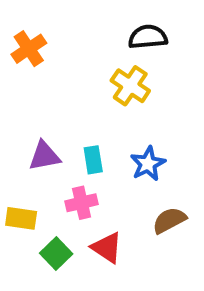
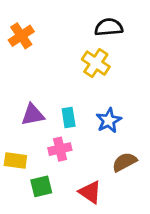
red triangle: (107, 248) -> (90, 192), moved
green square: (56, 253) -> (41, 186), turned 30

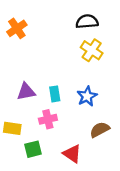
yellow cross: (96, 63) -> (92, 50), moved

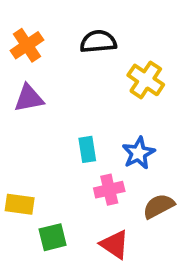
black semicircle: (87, 22) -> (98, 42), moved
purple triangle: (26, 92) -> (29, 98), moved
pink cross: (48, 119) -> (109, 190), moved

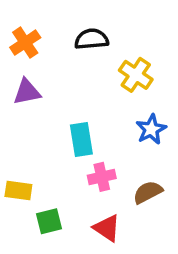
cyan rectangle: (87, 149) -> (81, 140), size x1.4
blue star: (138, 153) -> (151, 129), moved

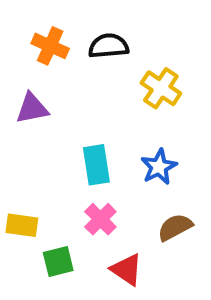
orange cross: (25, 43) -> (50, 46), moved, turned -32
blue star: (151, 129) -> (159, 167), moved
pink cross: (102, 177) -> (100, 219), moved, turned -32

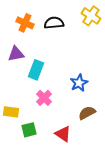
yellow cross: (161, 88) -> (91, 16), moved
cyan rectangle: (96, 165) -> (36, 70), moved, turned 30
pink cross: (100, 219) -> (44, 98), moved

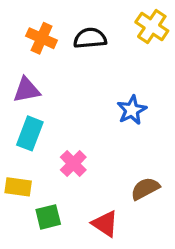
cyan rectangle: (36, 70) -> (30, 133), moved
blue star: (79, 83) -> (132, 110), moved

